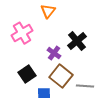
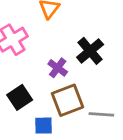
brown square: (61, 76) -> (68, 100), turned 30

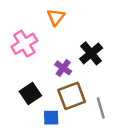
gray line: (101, 114) -> (101, 108), turned 70

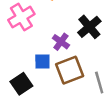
black square: (30, 93) -> (21, 84), moved
blue square: (51, 118) -> (42, 62), moved

